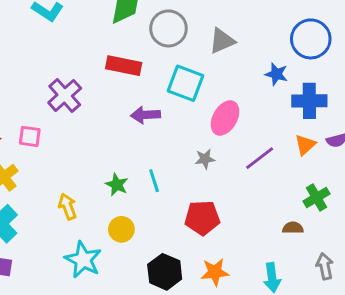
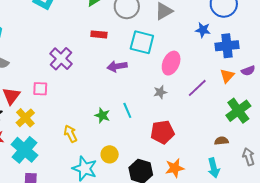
red rectangle: (124, 66) -> (99, 34), size x0.7
green cross: (316, 198) -> (238, 111), size x1.4
brown semicircle: (293, 228) -> (221, 141), moved
yellow circle: (121, 229) -> (110, 154), moved

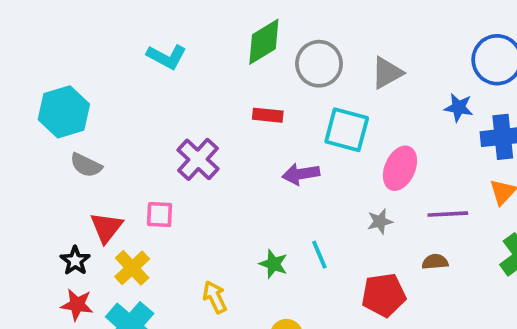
purple line: (197, 88) -> (448, 214), turned 40
brown semicircle: (221, 141) -> (435, 262), moved

